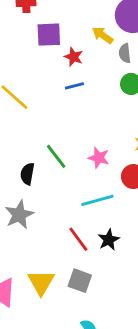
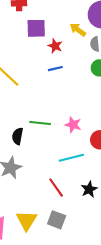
green line: (56, 156) -> (40, 123), turned -48
black star: (109, 240) -> (89, 189), moved

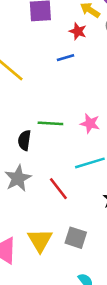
red star: (55, 46) -> (78, 31), moved
red line: (56, 188) -> (58, 189), moved

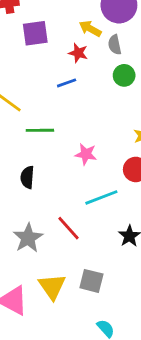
green line: (50, 123) -> (40, 130), moved
pink star: (90, 123) -> (86, 154), moved
gray star: (18, 178) -> (28, 238), moved

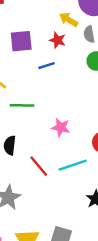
purple square: (35, 33) -> (21, 41), moved
red line: (69, 228) -> (39, 166), moved

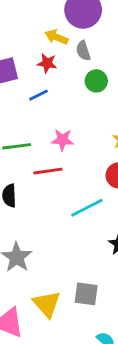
pink star: (61, 127) -> (62, 140), moved
red line: (39, 166) -> (48, 171), moved, turned -50

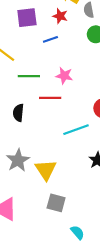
gray square: (86, 294) -> (56, 203), moved
yellow triangle: (47, 304) -> (46, 170), moved

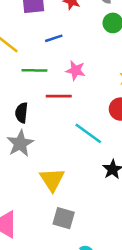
blue line: (50, 39) -> (54, 38), moved
cyan line: (76, 130) -> (88, 133), turned 55
gray star: (18, 160) -> (20, 144), moved

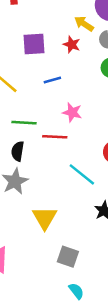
green line: (34, 70) -> (24, 123), moved
gray square: (64, 218) -> (68, 257), moved

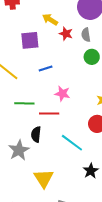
yellow arrow: (84, 24) -> (50, 19), moved
red star: (72, 44) -> (66, 34), moved
black semicircle: (18, 151) -> (36, 134), moved

